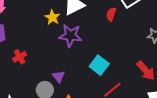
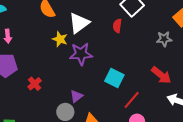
purple triangle: (59, 76) -> (76, 96), turned 40

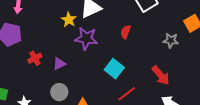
red semicircle: (117, 26) -> (126, 32), moved
purple triangle: (76, 96) -> (59, 64), moved

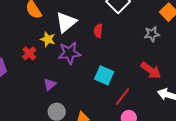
red semicircle: (126, 32) -> (98, 31), moved
red cross: (35, 58) -> (29, 53), moved

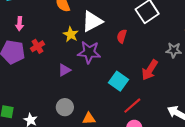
red cross: (29, 53) -> (37, 46), moved
red arrow: (151, 70) -> (150, 70), moved, turned 75
purple triangle: (50, 84) -> (64, 70), moved

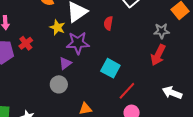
purple triangle: (64, 70) -> (65, 63), moved
red arrow: (150, 70) -> (158, 55), moved
gray circle: (65, 107) -> (59, 84), moved

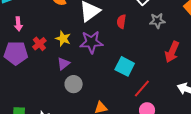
yellow star: (57, 27) -> (63, 39), moved
gray star: (162, 31) -> (157, 21), moved
purple triangle: (65, 63) -> (63, 64), moved

